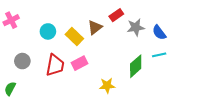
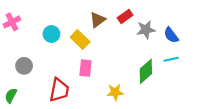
brown triangle: (95, 27) -> (98, 20), moved
pink rectangle: (80, 63) -> (86, 68), turned -56
red trapezoid: (55, 65) -> (59, 90), moved

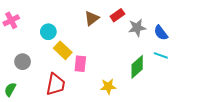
yellow rectangle: (80, 39) -> (63, 50), moved
cyan line: (171, 59) -> (161, 55), turned 32

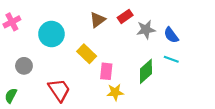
cyan circle: (48, 32) -> (51, 34), size x1.5
yellow rectangle: (63, 50) -> (87, 54), moved
pink rectangle: (80, 64) -> (106, 71), moved
red trapezoid: (56, 84) -> (59, 90), turned -45

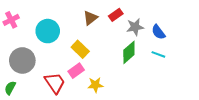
gray circle: (24, 66) -> (22, 60), size x1.6
pink rectangle: (106, 71) -> (76, 71), moved, turned 49
green diamond: (146, 71) -> (129, 52), moved
yellow star: (115, 92) -> (95, 85), moved

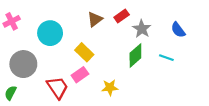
gray star: (135, 27) -> (142, 29), turned -30
blue semicircle: (158, 32) -> (178, 30), moved
yellow star: (95, 85) -> (110, 88), moved

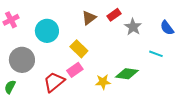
green diamond: (135, 55) -> (127, 74), moved, turned 50
red trapezoid: (58, 88) -> (54, 82), turned -95

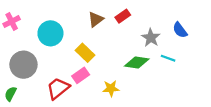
gray star: (133, 27) -> (151, 38), moved
green diamond: (127, 74) -> (137, 62), moved

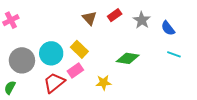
brown triangle: (96, 19) -> (89, 18), turned -35
cyan circle: (50, 33) -> (51, 53), moved
gray star: (151, 38) -> (142, 20), moved
cyan line: (168, 58) -> (174, 54), moved

